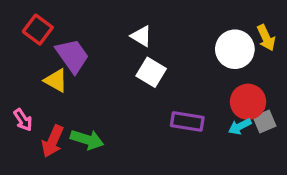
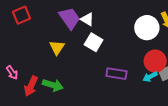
red square: (38, 30) -> (22, 15), turned 30
purple trapezoid: (72, 56) -> (70, 18), moved
yellow triangle: (56, 80) -> (57, 47), moved, turned 35

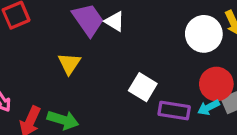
white square: (94, 42) -> (143, 87), moved
purple rectangle: (117, 74) -> (174, 111), moved

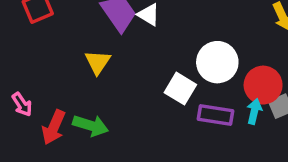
white circle: (204, 34) -> (217, 62), moved
cyan arrow: (209, 107) -> (254, 111), turned 130

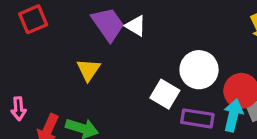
pink arrow: (22, 104) -> (19, 109), turned 30
cyan arrow: (254, 111) -> (233, 115), size x1.4

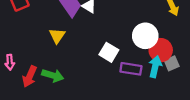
white circle: (199, 70) -> (145, 36), moved

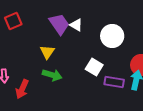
white circle: (145, 36) -> (112, 36), moved
green arrow: (53, 75) -> (52, 75), moved

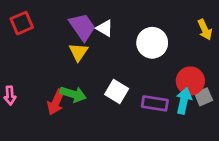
yellow triangle: (47, 52) -> (78, 52), moved
white square: (94, 67) -> (117, 92), moved
red arrow: (22, 89) -> (56, 102), moved

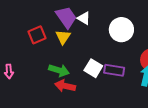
red square: (22, 23) -> (37, 35), moved
red arrow: (56, 102) -> (65, 86), moved, turned 78
purple rectangle: (155, 103) -> (114, 70), moved

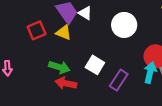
yellow triangle: (63, 37) -> (64, 33), turned -42
purple rectangle: (114, 70) -> (119, 80), moved, turned -66

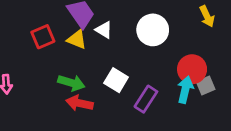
white triangle: (85, 13) -> (104, 30), moved

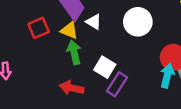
green arrow: (71, 83) -> (74, 52), moved, turned -120
purple rectangle: (146, 99) -> (117, 84), moved

